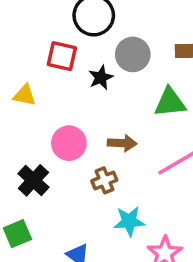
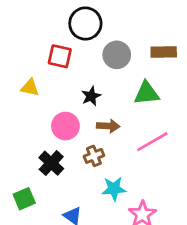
black star: (101, 77) -> (91, 96), moved
black cross: (33, 180) -> (51, 163), moved

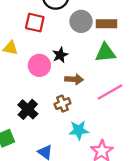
brown rectangle: (164, 52) -> (107, 24), moved
pink circle: (65, 126) -> (39, 65), moved

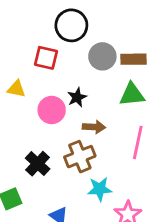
pink line: (110, 92) -> (138, 142), turned -48
brown cross: (63, 104) -> (80, 157), size x1.5

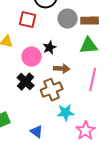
black cross: (38, 164) -> (26, 82), moved

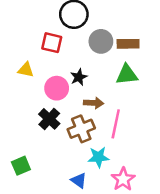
pink line: (93, 80) -> (116, 124), moved
blue triangle: (37, 132) -> (79, 180), moved

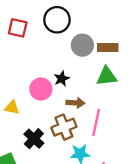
red square: (52, 43) -> (18, 28), moved
yellow triangle: (26, 70) -> (12, 107), moved
black cross: (49, 119) -> (34, 139), moved

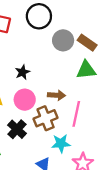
brown rectangle: (108, 47) -> (87, 43), turned 36
black star: (62, 79) -> (22, 72), moved
pink circle: (41, 89) -> (25, 100), moved

